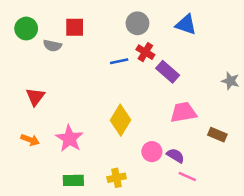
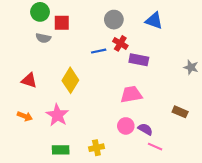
green circle: (26, 29) -> (40, 12), moved
purple rectangle: (168, 72) -> (139, 60), turned -30
red triangle: (35, 97) -> (29, 80), turned -49
pink trapezoid: (183, 112) -> (131, 94), moved
yellow diamond: (120, 120) -> (70, 80), moved

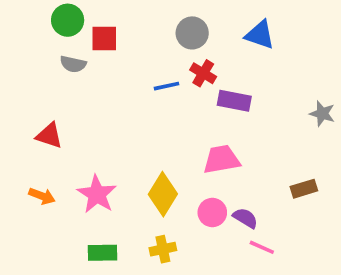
yellow diamond: (70, 80) -> (163, 194), moved
brown rectangle: (180, 112) -> (304, 189), turned -40

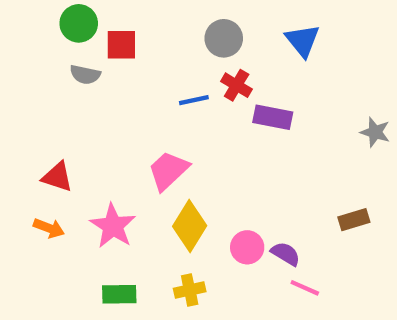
blue triangle: (260, 35) -> (303, 40), turned 32
red triangle: (49, 136) -> (57, 177), moved
pink trapezoid: (221, 159) -> (168, 171), moved, turned -33

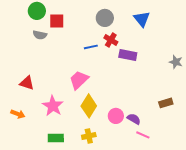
orange arrow: (49, 228) -> (18, 114), moved

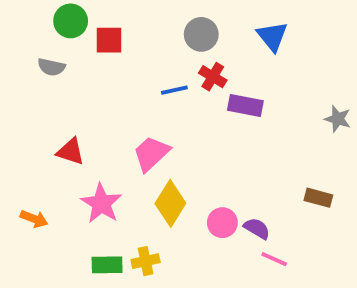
gray semicircle: (40, 35) -> (51, 67), moved
red triangle: (27, 83) -> (71, 152), moved
brown rectangle: (166, 103) -> (318, 198), turned 32
yellow cross: (89, 136) -> (146, 261), moved

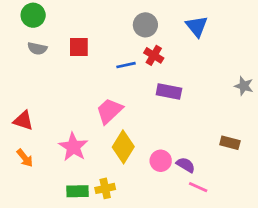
green circle: (71, 21) -> (33, 15), moved
red square: (109, 40) -> (79, 47), moved
purple rectangle: (245, 105) -> (169, 91), moved
red triangle: (71, 152) -> (23, 121), moved
orange arrow: (34, 219) -> (25, 158), turned 30

